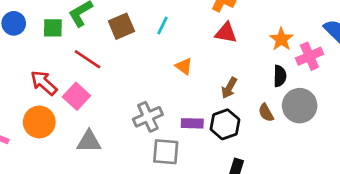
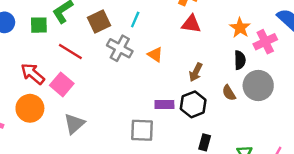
gray cross: (148, 117) -> (120, 48), moved, turned -35
gray triangle: (89, 141) -> (74, 124), turned -40

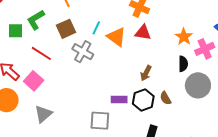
orange triangle: (155, 55) -> (116, 37), moved, size x1.5
brown semicircle: (229, 93) -> (166, 98), moved

